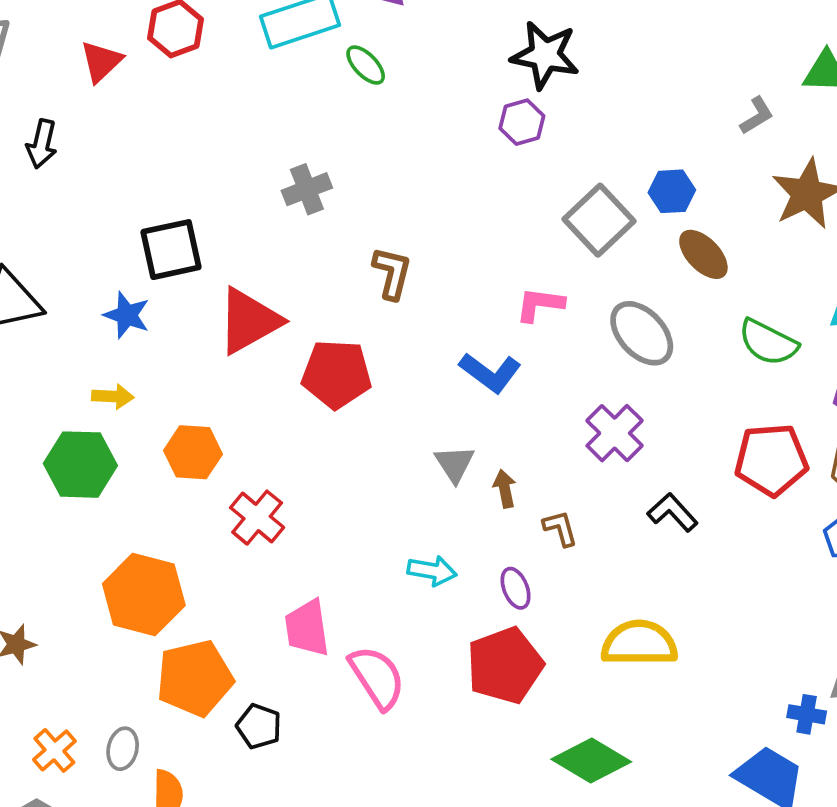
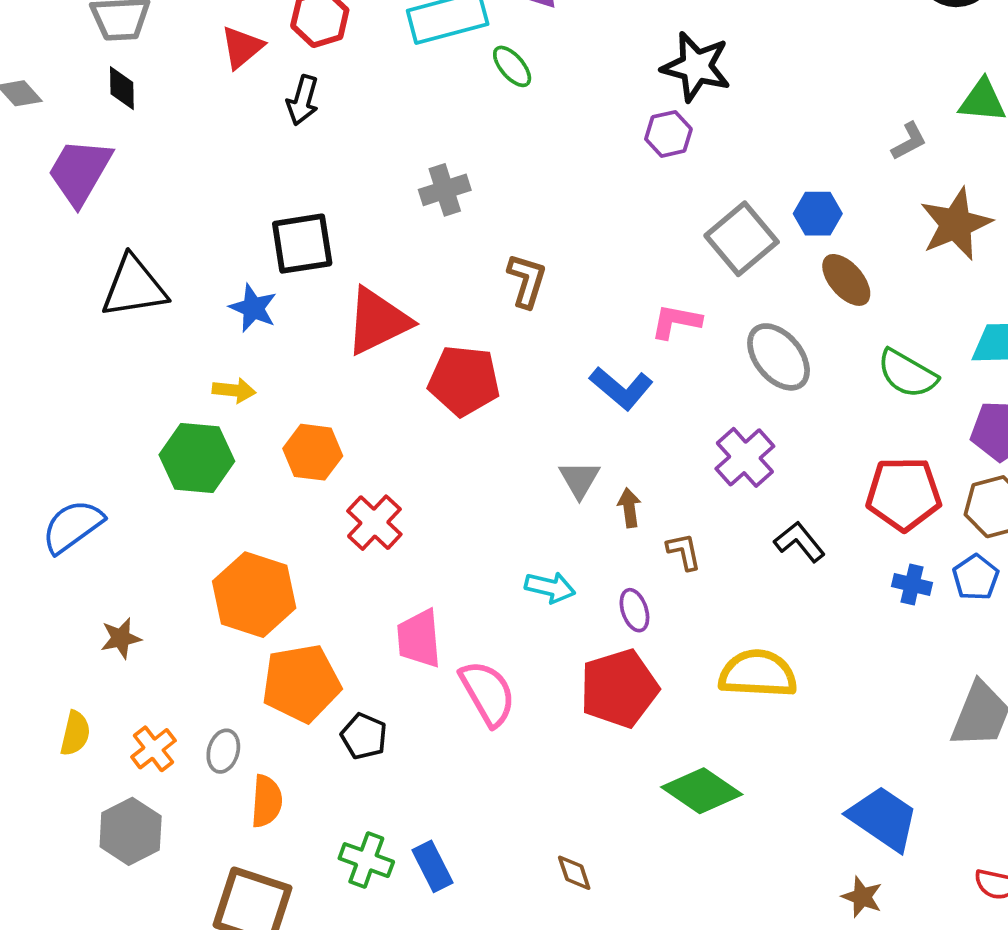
black arrow: (42, 144) -> (303, 100), moved
blue cross: (807, 714) -> (912, 584), moved

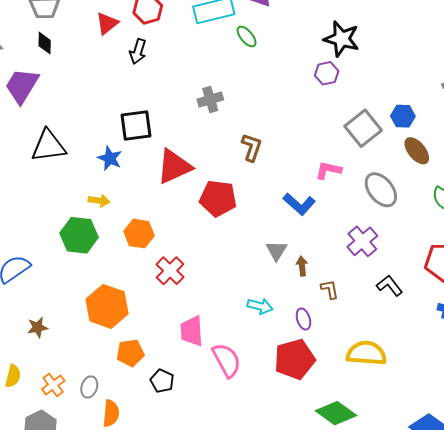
orange pentagon: (301, 683) -> (130, 353), size x0.7

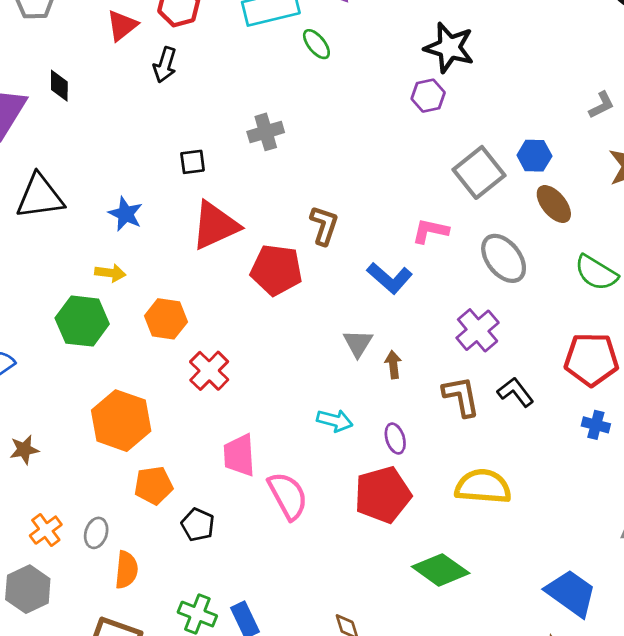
black diamond: (45, 43) -> (59, 86), moved
black square: (136, 126) -> (193, 162), moved, size x0.6
brown L-shape: (252, 147) -> (324, 225), moved
brown L-shape: (330, 289) -> (461, 396), moved, size x1.5

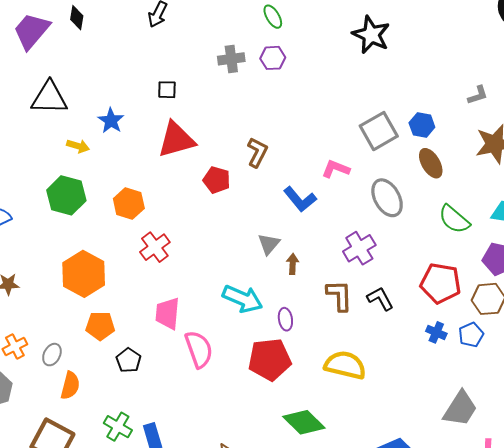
purple hexagon: (428, 96) -> (273, 58), moved
gray cross: (266, 132) -> (231, 59), moved
red pentagon: (276, 270) -> (217, 180), size x0.7
yellow arrow: (110, 273) -> (78, 146), moved
cyan arrow: (335, 421) -> (243, 299), size x1.5

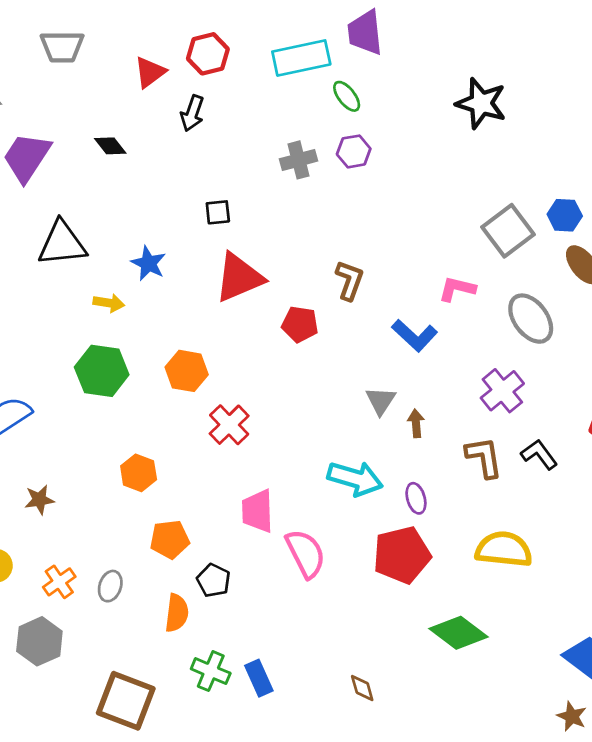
black diamond: (77, 18) -> (110, 146), moved, turned -40
orange hexagon: (84, 274) -> (139, 473), size x0.6
orange semicircle: (70, 386) -> (177, 613), moved

